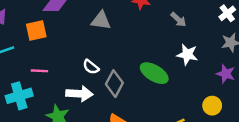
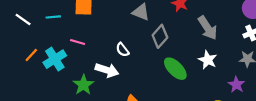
gray arrow: (178, 19) -> (208, 28), size x1.6
gray diamond: (114, 84) -> (160, 36), moved
cyan cross: (19, 96) -> (55, 59), turned -30

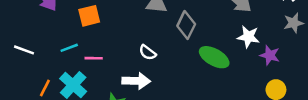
cyan line: (53, 17) -> (69, 48), moved
purple star: (236, 85) -> (270, 55), moved

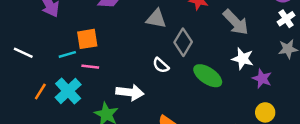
orange square: (89, 16) -> (87, 39), moved
white semicircle: (148, 53) -> (161, 65), moved

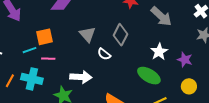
gray triangle: (156, 19) -> (87, 34), moved, turned 42
white star: (243, 59) -> (159, 52), moved, turned 30
green ellipse: (208, 76) -> (149, 76), moved
cyan cross: (68, 91) -> (32, 79), turned -30

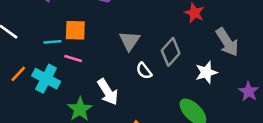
white star: (159, 52) -> (206, 72), moved
purple star: (185, 60) -> (249, 91), moved
white arrow: (81, 77) -> (108, 92), turned 40

